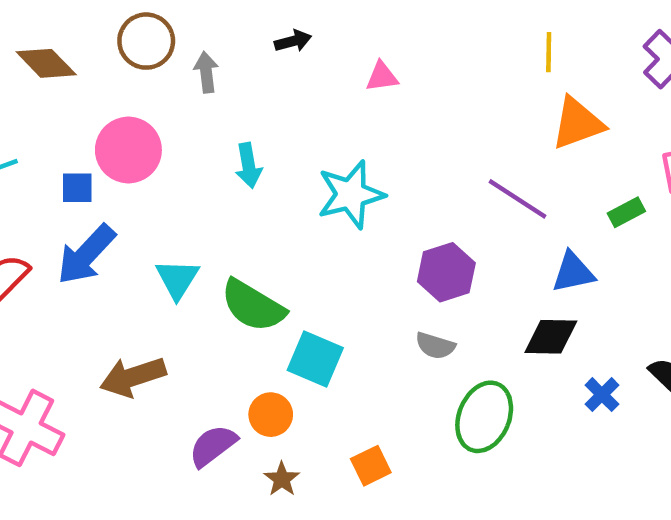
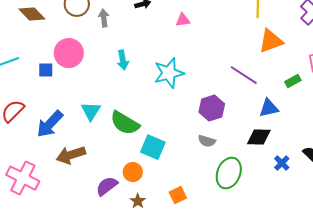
blue arrow: (86, 255) -> (50, 124), moved

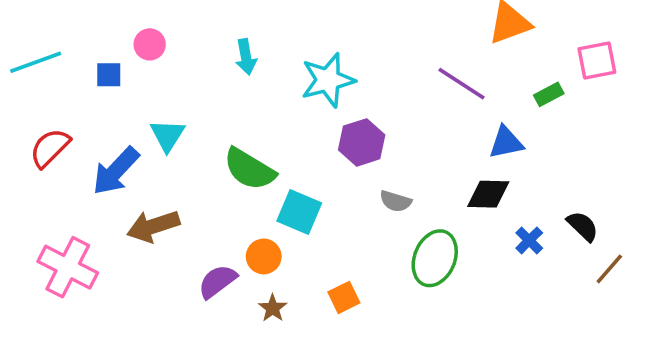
pink circle: (69, 53) -> (150, 44), size x0.6
purple hexagon: (212, 108) -> (362, 142), moved
cyan triangle: (91, 111) -> (167, 135), moved

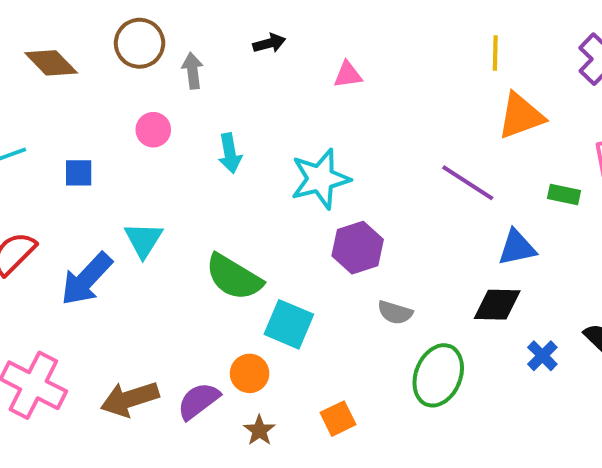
pink circle: (150, 44) -> (153, 130), moved
green rectangle: (549, 94) -> (564, 195), turned 40
brown arrow: (153, 226) -> (130, 399), moved

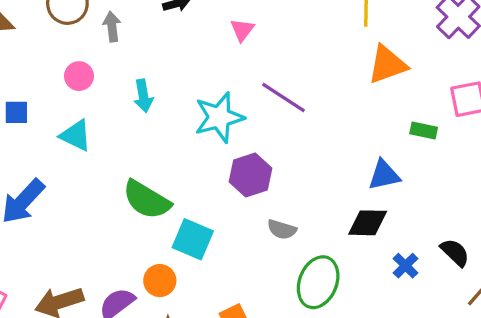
pink triangle: (348, 75) -> (242, 30), turned -45
purple line: (468, 183) -> (283, 98), moved
cyan triangle: (143, 240) -> (76, 135), moved, turned -36

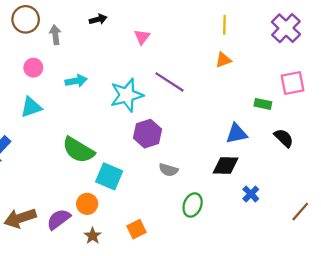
orange triangle: (387, 65) -> (223, 60), moved, size x0.6
cyan arrow: (143, 96) -> (76, 81), turned -90
cyan triangle: (76, 135) -> (31, 107), turned -45
black semicircle: (455, 253) -> (284, 138), moved
green ellipse: (318, 282) -> (193, 205), size x0.7

